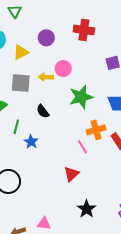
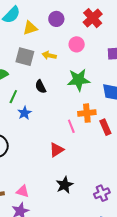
red cross: (84, 30) -> (93, 18), turned 30
pink circle: (63, 68) -> (77, 44), moved

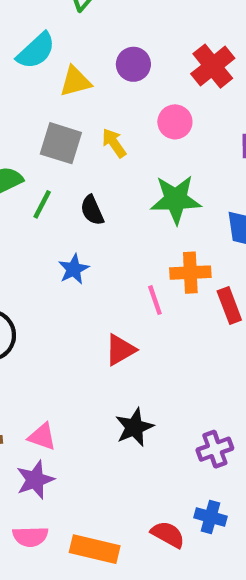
yellow arrow: (49, 55) -> (114, 143), turned 40
green line: (13, 97) -> (42, 204), moved
blue star: (24, 113) -> (74, 269), moved

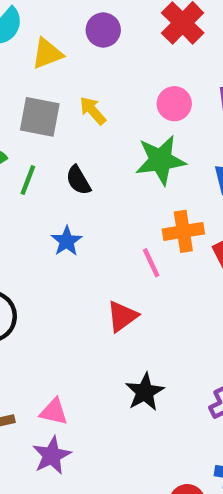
pink circle: (175, 122) -> (174, 104), moved

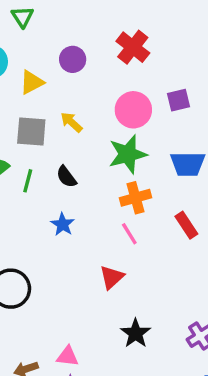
pink circle: (174, 104) -> (133, 110), size x1.4
orange cross: (183, 231) -> (136, 198), moved

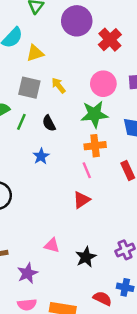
purple circle: (73, 59) -> (77, 21), moved, size x1.6
red triangle: (112, 277) -> (82, 200), moved
black star: (136, 333) -> (86, 257), moved
pink triangle: (68, 356) -> (52, 245), moved

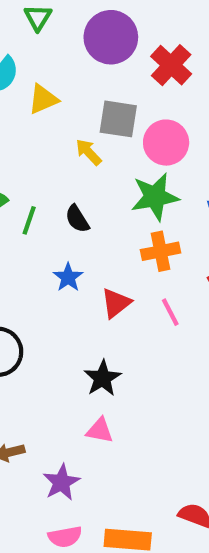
gray square: (29, 88) -> (118, 119), moved
pink line: (87, 170) -> (170, 312), moved
red triangle: (82, 200) -> (116, 303), moved
black star: (86, 257) -> (102, 378), moved

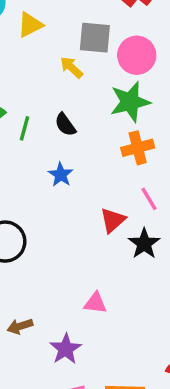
red triangle: (116, 303) -> (113, 220), moved
black star: (102, 378) -> (144, 244), moved

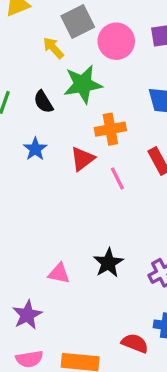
gray square: (95, 38) -> (78, 21), turned -36
green star: (130, 102) -> (83, 84), moved
red triangle: (113, 220) -> (82, 159), moved
black star: (144, 244) -> (108, 263), moved

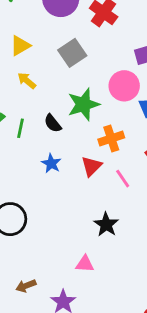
pink circle: (116, 41) -> (124, 86), moved
yellow arrow: (53, 48) -> (27, 81), moved
black star: (108, 263) -> (106, 225), moved

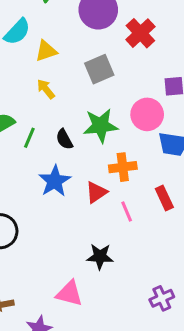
blue star: (51, 163) -> (55, 181), size x1.5
black star: (106, 225) -> (100, 256), turned 30
pink triangle: (85, 264) -> (69, 293), size x1.4

